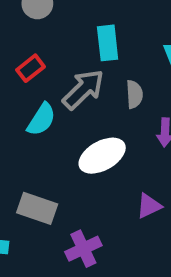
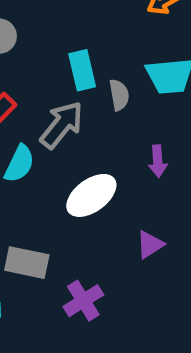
gray semicircle: (134, 94) -> (119, 95), moved

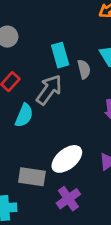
white ellipse: (91, 195) -> (67, 159), moved

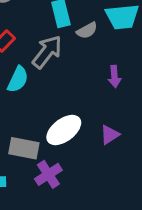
gray semicircle: (84, 69) -> (87, 30), turned 72
purple cross: (68, 199) -> (48, 174), moved

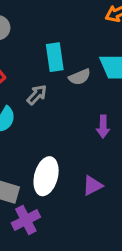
gray arrow: (47, 52) -> (37, 95), size x0.6
white ellipse: (64, 130) -> (46, 176), turned -44

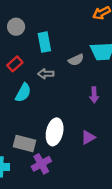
cyan rectangle: (55, 57) -> (44, 42), moved
gray arrow: (37, 95) -> (46, 74), turned -133

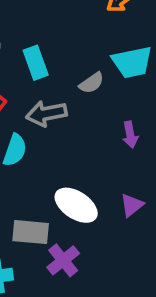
gray arrow: (46, 74) -> (46, 114), size x1.5
white ellipse: (55, 132) -> (76, 205), turned -60

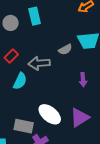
cyan rectangle: (36, 63) -> (35, 16), moved
purple triangle: (132, 205) -> (80, 118), size x1.5

